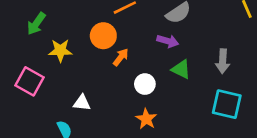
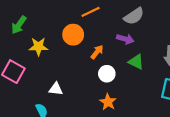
orange arrow: (121, 57) -> (97, 52), moved

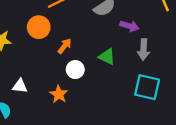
purple arrow: (125, 39) -> (129, 26), moved
orange star: (108, 102) -> (59, 94), moved

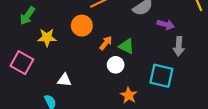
green triangle: (107, 57) -> (126, 46), moved
cyan square: (147, 87) -> (161, 76), moved
orange star: (59, 94) -> (129, 95), moved

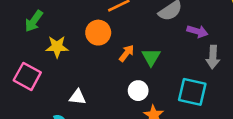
green triangle: (126, 46) -> (151, 57), turned 35
white circle: (116, 65) -> (138, 91), moved

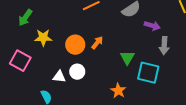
orange circle: (98, 33) -> (75, 45), moved
green triangle: (151, 57) -> (127, 58), moved
white circle: (138, 91) -> (77, 72), moved

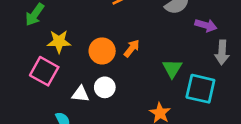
pink square: (20, 61) -> (44, 71), moved

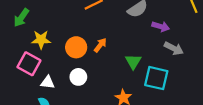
gray arrow: (222, 52) -> (174, 48), turned -66
white triangle: (81, 94) -> (48, 82), moved

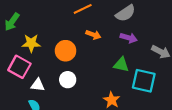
purple arrow: (161, 26) -> (129, 38), moved
orange arrow: (100, 45) -> (93, 35), moved, turned 72
green triangle: (133, 62) -> (121, 65), turned -49

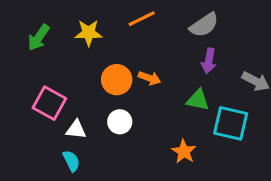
orange arrow: (93, 35) -> (149, 78), moved
purple arrow: (129, 38) -> (209, 61), turned 84
yellow star: (31, 43) -> (89, 33), moved

